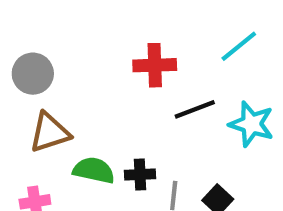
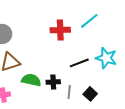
cyan line: (239, 46) -> (89, 21), moved
black line: (195, 109) -> (79, 63), moved

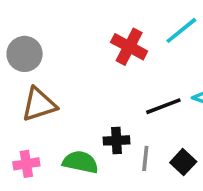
red cross: (60, 30) -> (129, 47), turned 30
green semicircle: (31, 80) -> (80, 162), moved

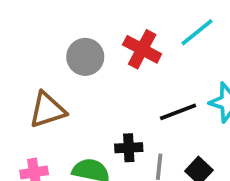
gray circle: (25, 54) -> (85, 57), moved

